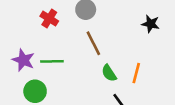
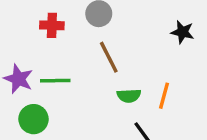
red cross: (49, 19) -> (52, 25), turned -30
green semicircle: (109, 73) -> (129, 96), turned -60

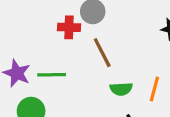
red cross: (52, 25) -> (69, 27), moved

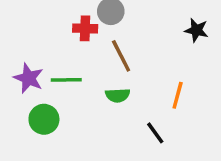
green semicircle: (121, 89) -> (118, 95), moved

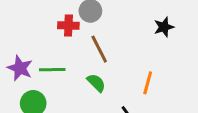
black star: (196, 30) -> (164, 27), turned -30
green semicircle: (118, 95) -> (96, 83), turned -132

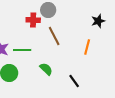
green semicircle: (96, 83) -> (46, 69), moved
orange line: (148, 83) -> (87, 47), moved

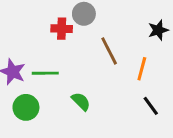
brown line: (54, 36) -> (109, 51), moved
black line: (74, 81) -> (151, 106), moved

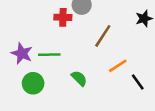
brown line: (109, 51) -> (103, 36), turned 60
orange line: (142, 69) -> (118, 66), moved, turned 42

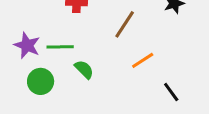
green semicircle: (79, 78) -> (84, 69), moved
black line: (138, 82) -> (171, 92), moved

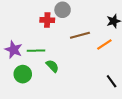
brown line: (125, 24) -> (80, 35), turned 42
orange line: (143, 60) -> (104, 45), moved

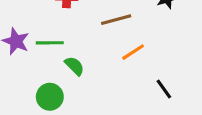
orange line: (104, 45) -> (133, 52), moved
green circle: (23, 74) -> (50, 97), moved

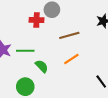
orange line: (133, 52) -> (71, 59), moved

